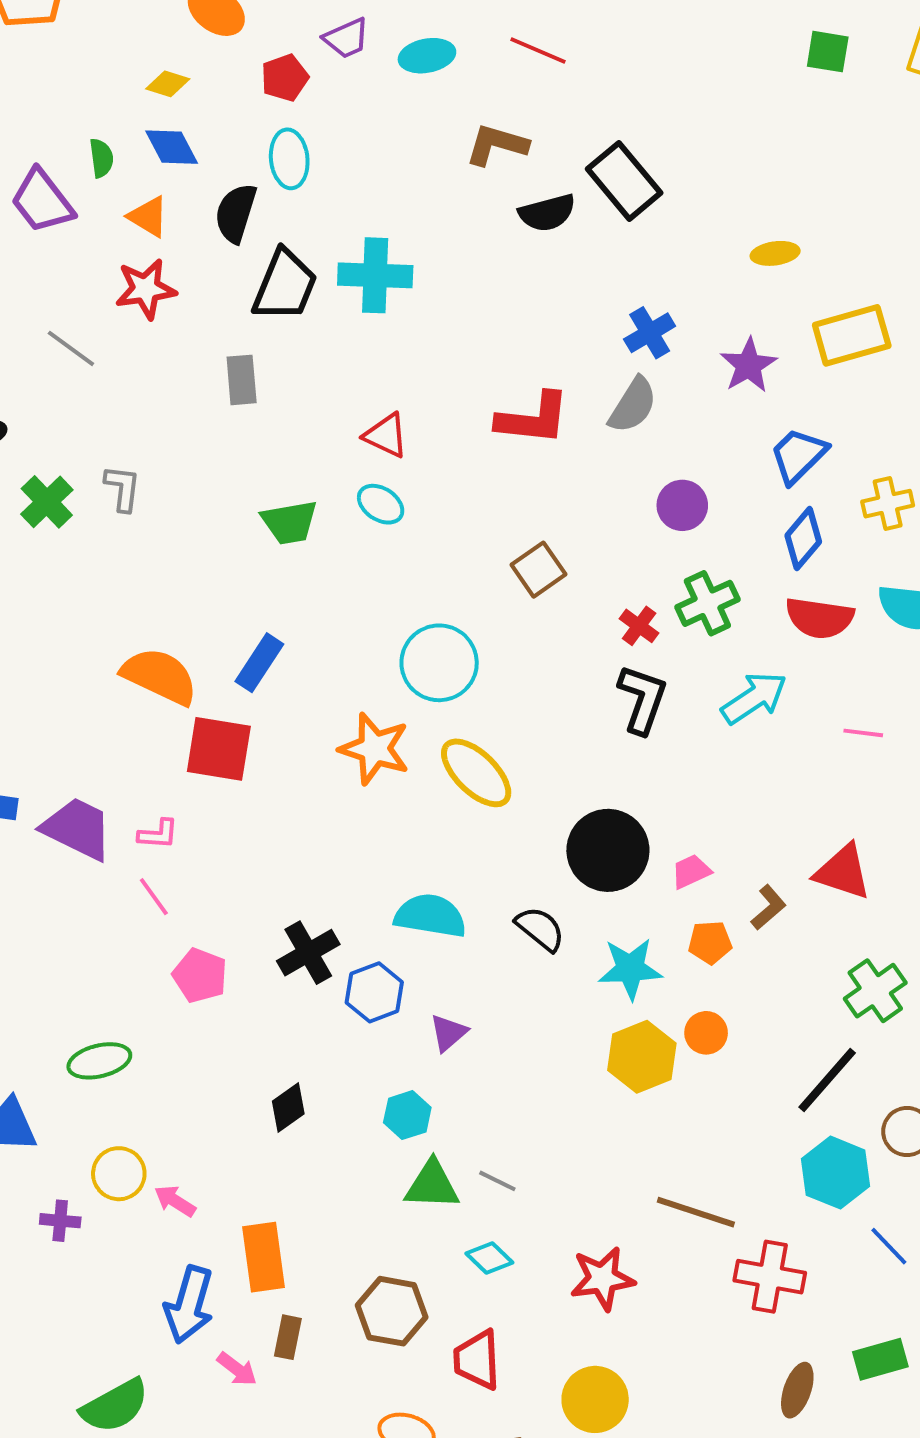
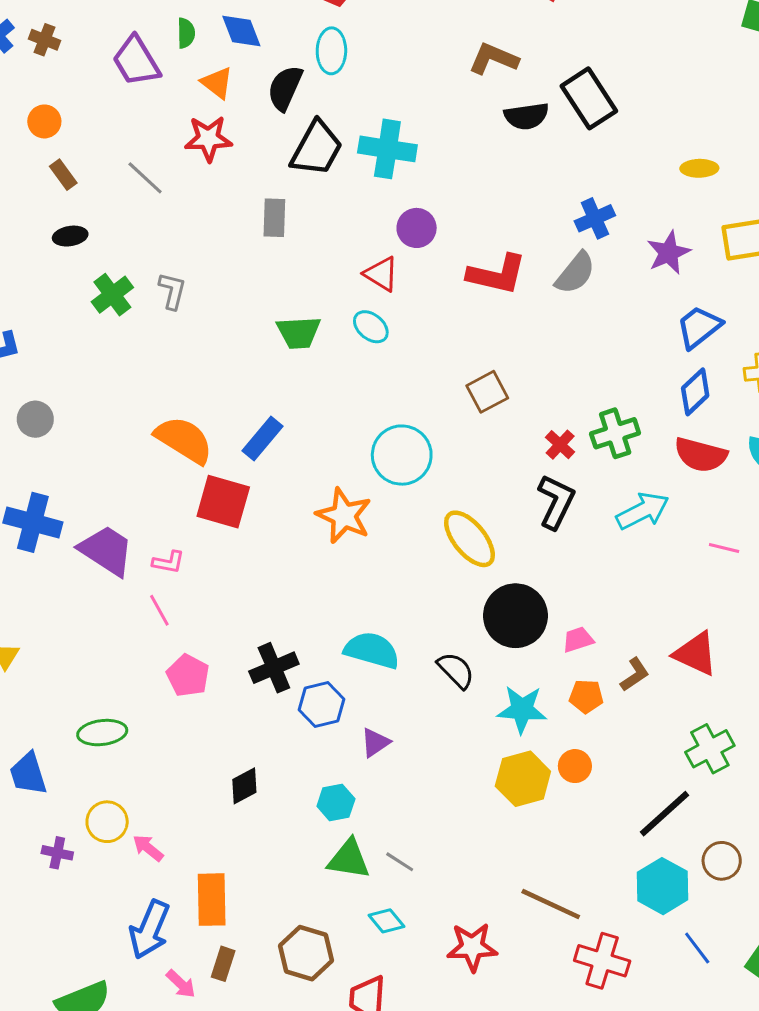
purple circle: (682, 505) -> (417, 228), moved
yellow ellipse: (476, 773) -> (470, 539), moved

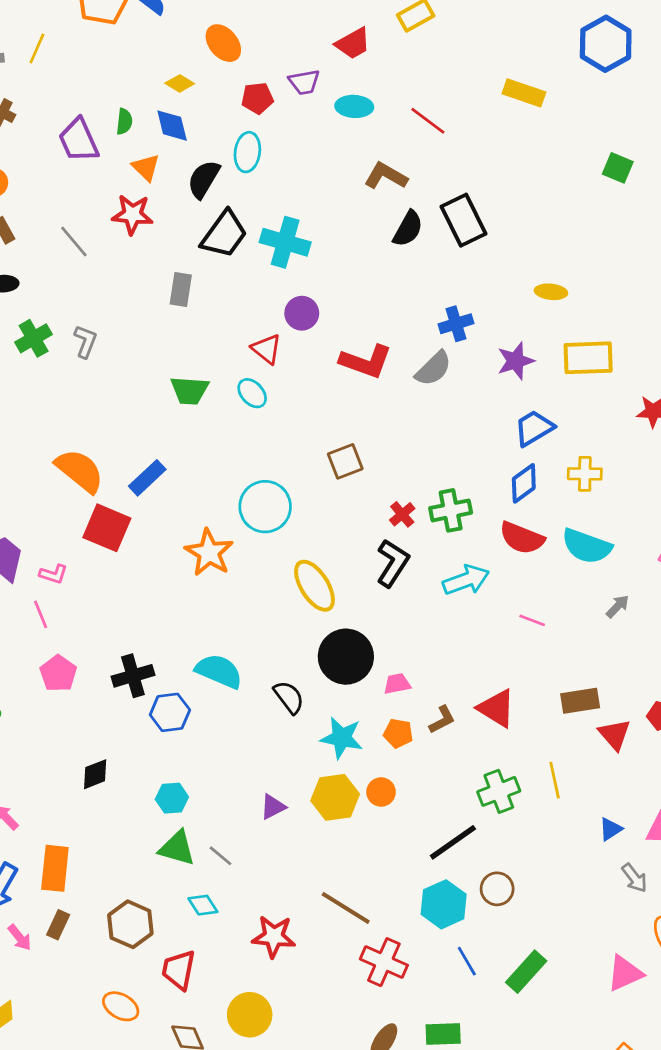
black semicircle: (526, 116) -> (408, 229), turned -60
purple triangle: (375, 743) -> (273, 807), moved

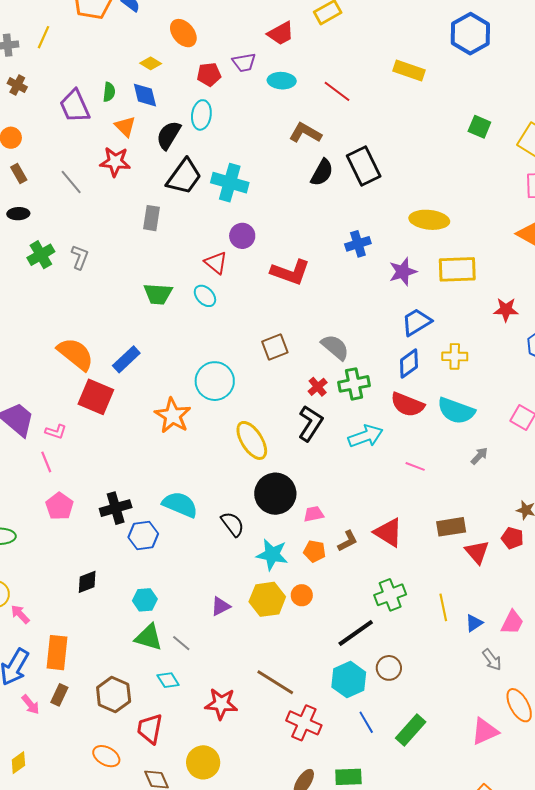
yellow ellipse: (551, 292) -> (429, 220), size x1.6
gray semicircle: (433, 369) -> (335, 347), moved, turned -96
yellow line: (555, 780) -> (443, 607), moved

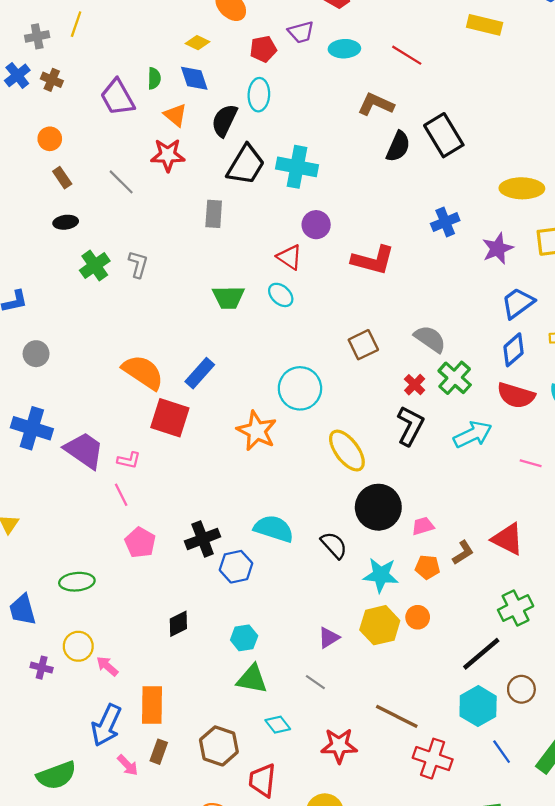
green cross: (354, 384) -> (455, 378), turned -32
gray line: (181, 643) -> (315, 682), moved

